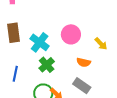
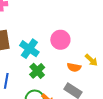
yellow arrow: (101, 44) -> (91, 60), moved

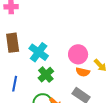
pink circle: (60, 40) -> (78, 54), moved

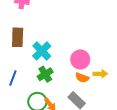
yellow arrow: (100, 65) -> (100, 74), turned -56

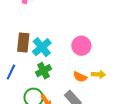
brown rectangle: (18, 37) -> (23, 42), moved
pink circle: (80, 59) -> (81, 46), moved

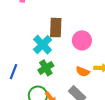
brown rectangle: (23, 42) -> (56, 28), moved

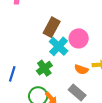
brown rectangle: (56, 28) -> (52, 27), turned 30
cyan cross: (43, 45) -> (59, 46), moved

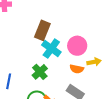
pink circle: (79, 38) -> (77, 46), moved

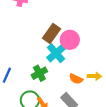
pink circle: (77, 46) -> (70, 40), moved

